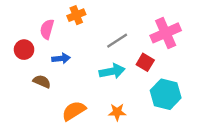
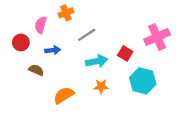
pink cross: (166, 33) -> (157, 37), moved
gray line: (117, 41) -> (87, 35), moved
orange star: (117, 112) -> (101, 86), moved

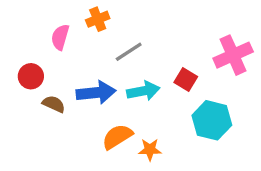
red circle: (21, 42) -> (31, 76), moved
blue arrow: (53, 50) -> (96, 93), moved, size x1.6
orange star: (101, 86) -> (150, 150), moved
orange semicircle: (64, 95) -> (117, 137), moved

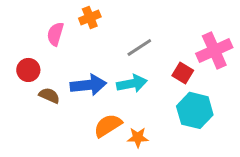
gray line: (129, 52) -> (139, 47), moved
red square: (186, 80) -> (183, 73), moved

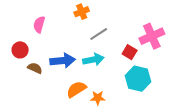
orange cross: (90, 18) -> (82, 12), moved

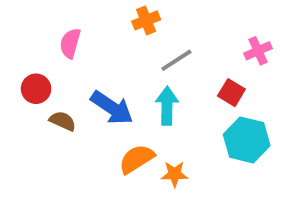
pink cross: (152, 36) -> (258, 51), moved, size x0.6
cyan arrow: (93, 60) -> (167, 106), turned -78
blue arrow: (63, 61) -> (112, 108), turned 40

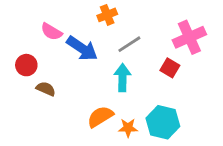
pink semicircle: (70, 43) -> (51, 32), turned -75
pink cross: (258, 51) -> (189, 37), size x1.6
blue arrow: (112, 108) -> (82, 48), moved
cyan hexagon: (247, 140) -> (163, 122), moved

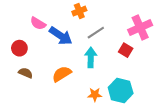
brown semicircle: (46, 89) -> (26, 73), moved
orange semicircle: (100, 117) -> (62, 74), moved

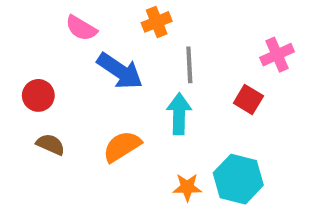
pink semicircle: (38, 23) -> (81, 28), moved
pink cross: (140, 28) -> (277, 55), size x0.7
gray line: (96, 33) -> (189, 65), turned -60

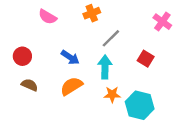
pink cross: (277, 55) -> (162, 22), moved, turned -30
gray line: (189, 65) -> (111, 38), turned 48
blue arrow: (120, 71) -> (70, 57), moved, size x0.7
orange star: (187, 187) -> (112, 94), moved

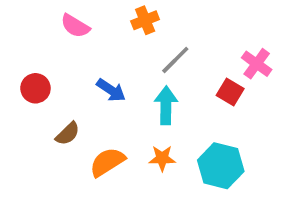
pink cross: (162, 22) -> (257, 64), moved
brown semicircle: (30, 85) -> (68, 134), moved, turned 112
orange semicircle: (71, 86) -> (107, 162), moved
orange star: (112, 94) -> (162, 158), moved

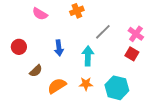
gray line: (175, 60) -> (103, 32), moved
blue arrow: (111, 90) -> (59, 48), turned 49
red square: (230, 92) -> (132, 54), moved

